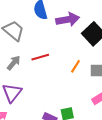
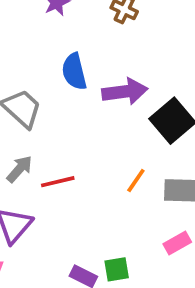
red line: (40, 57) -> (58, 182), moved

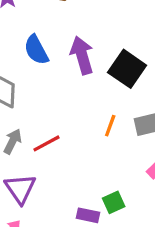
purple arrow: (125, 92) -> (82, 55), turned -84

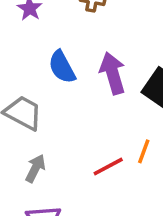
red line: (47, 143) -> (108, 166), moved

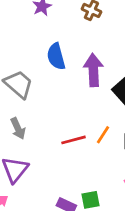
gray arrow: (35, 168) -> (18, 128), turned 115

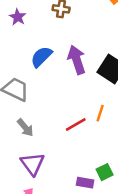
blue semicircle: (56, 56) -> (41, 57), turned 75

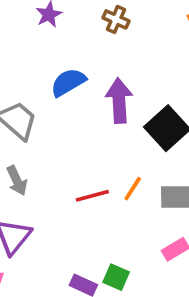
green square: (105, 172) -> (116, 277), turned 35

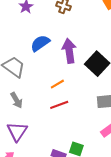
orange line: (133, 189) -> (57, 84), moved, turned 32

